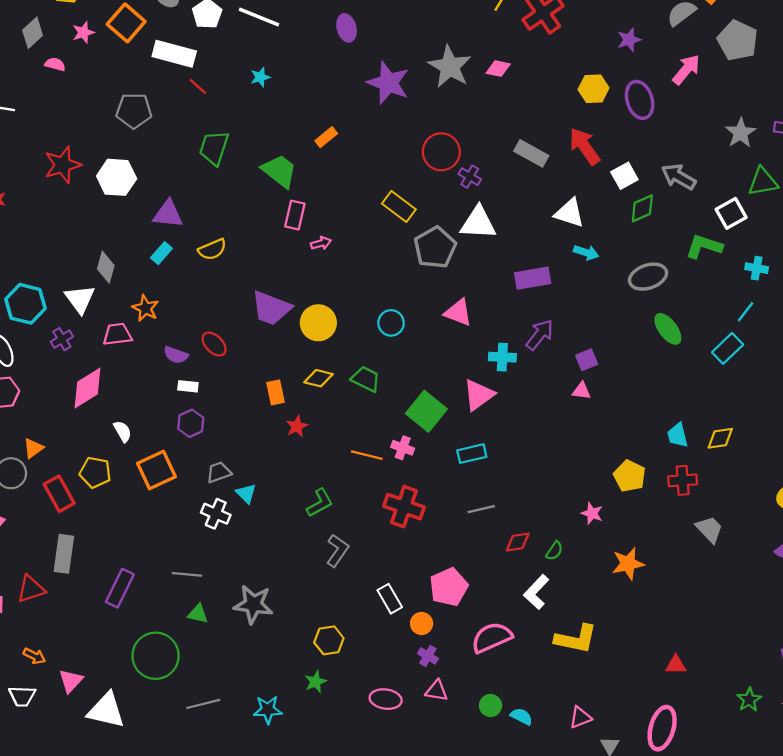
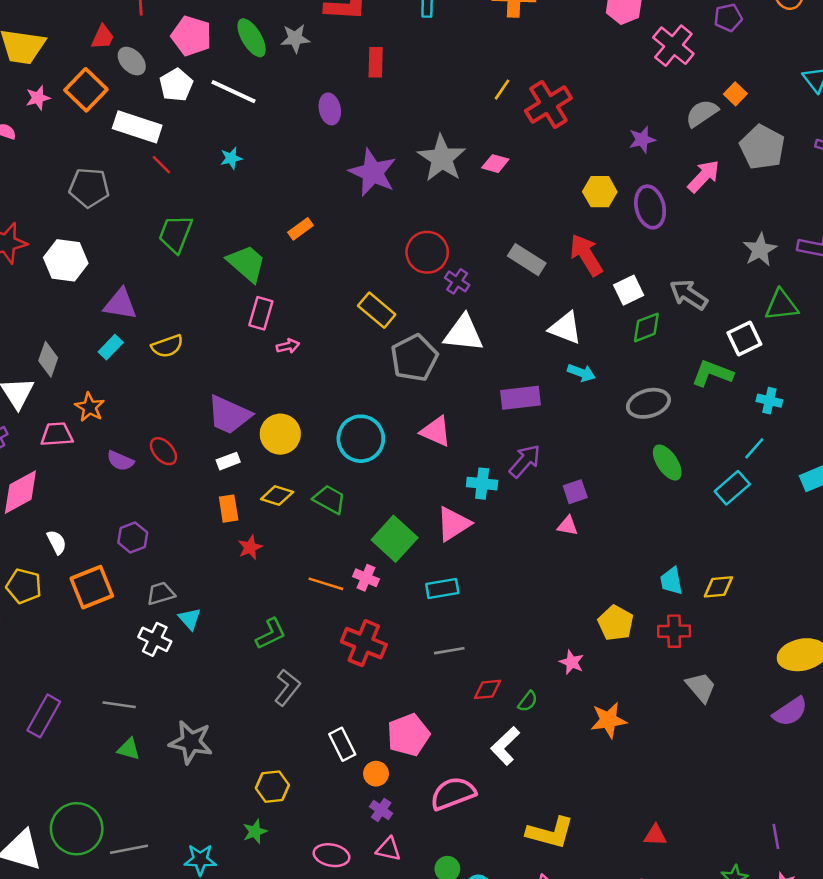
cyan circle: (391, 323) -> (361, 439), size x1.6
white rectangle: (188, 386) -> (228, 461), moved, turned -30
yellow L-shape: (576, 639) -> (550, 833), moved
green circle: (156, 656) -> (77, 829), moved

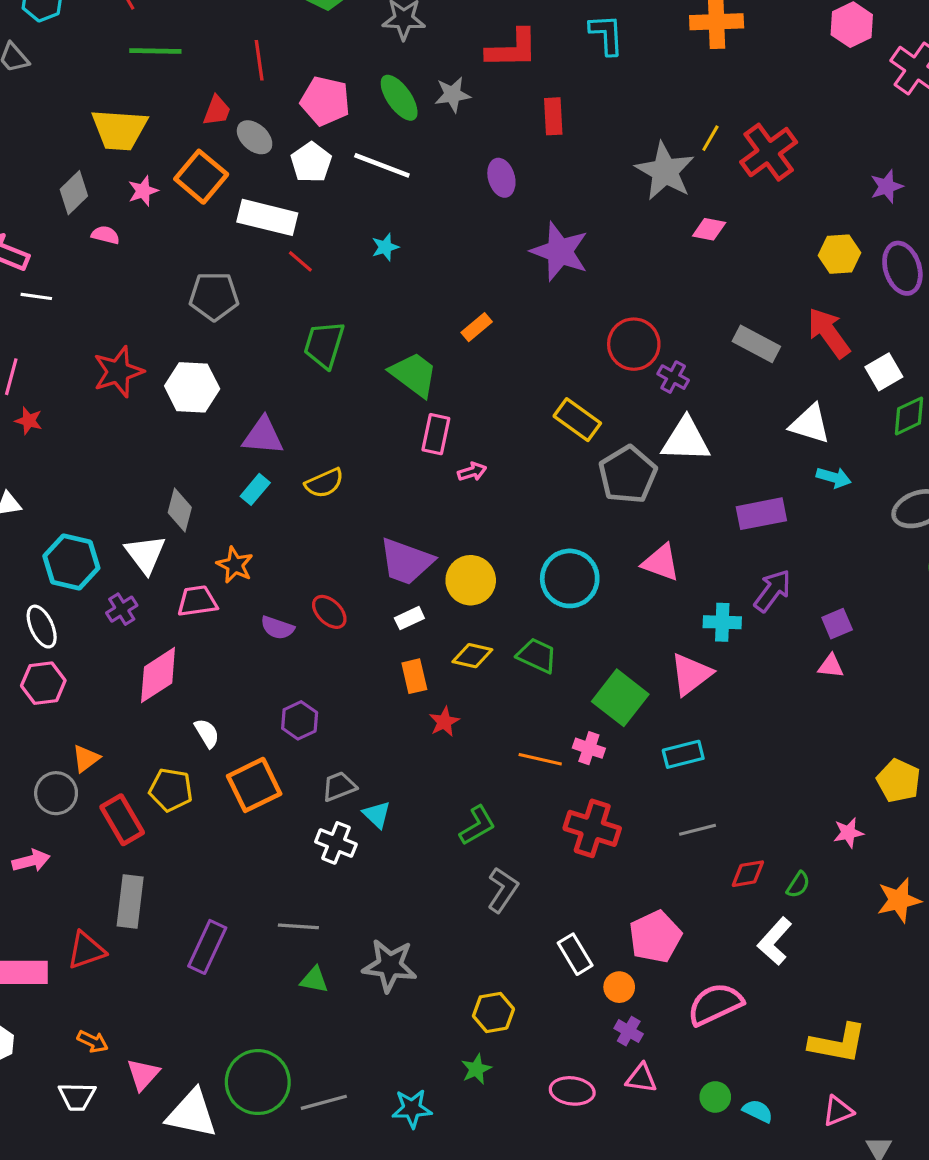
gray star: (442, 158) -> (665, 171), moved
pink star: (572, 662) -> (848, 833), turned -30

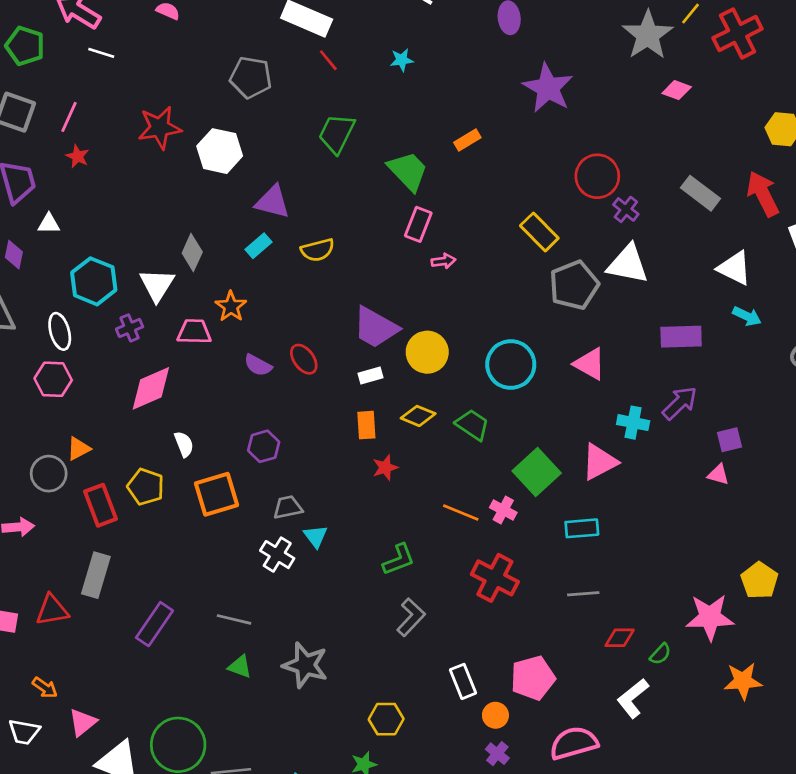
pink star: (848, 833) -> (710, 617), size x1.8

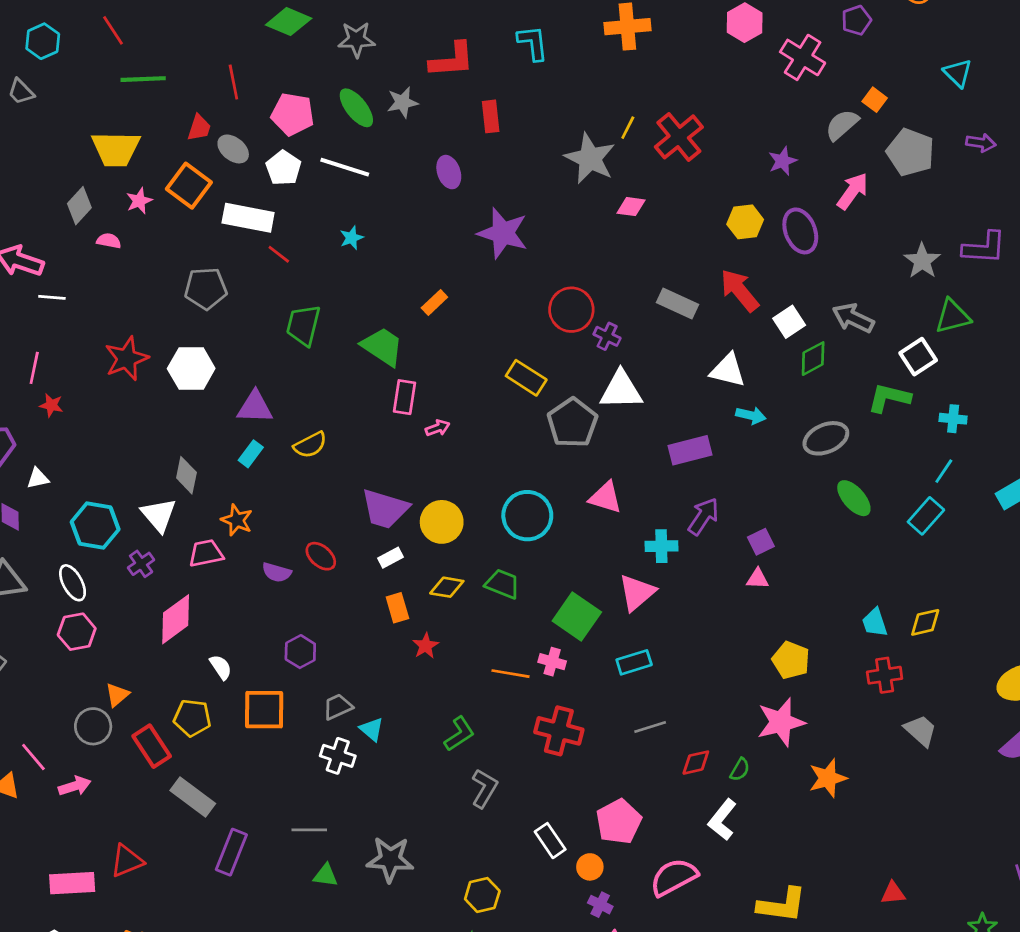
orange square: (216, 494) -> (264, 710), turned 30
gray rectangle: (96, 575) -> (193, 797), moved, turned -57
yellow pentagon: (759, 580) -> (791, 660), moved

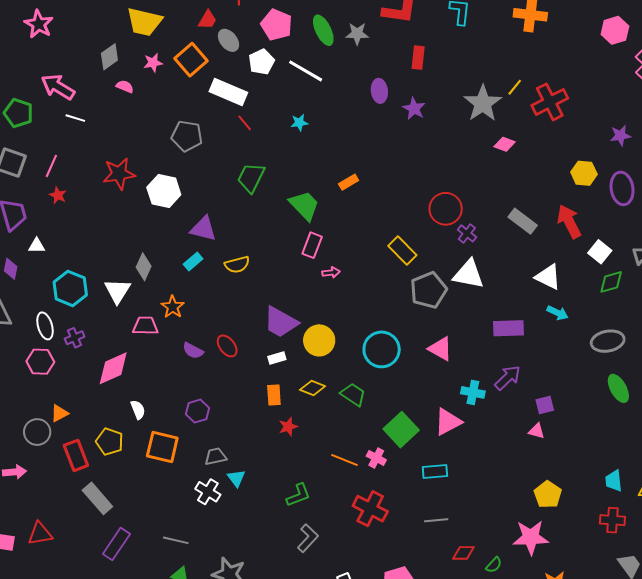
purple star: (503, 233) -> (414, 109), moved, size x0.6
white square: (789, 322) -> (600, 252), turned -30
purple cross: (141, 564) -> (75, 338), moved

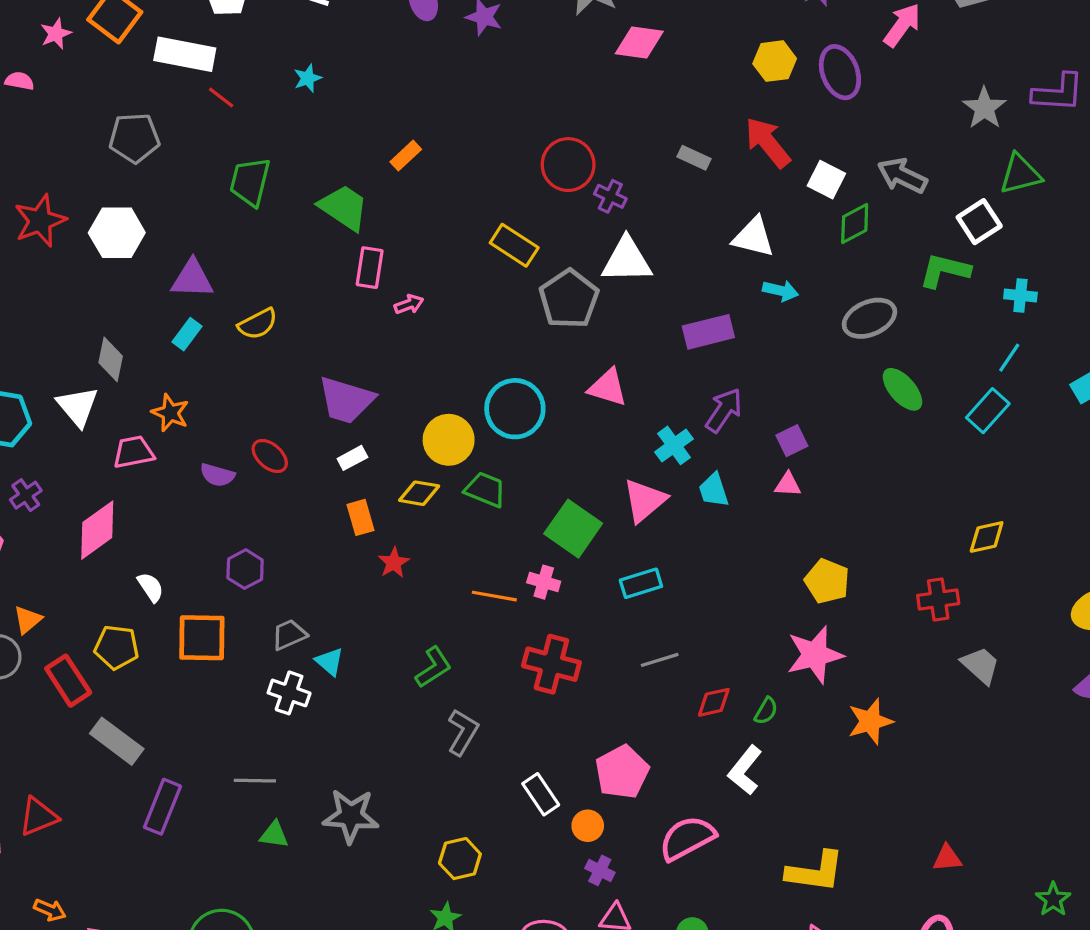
pink diamond: (505, 144) -> (639, 43), size x1.4
gray rectangle: (523, 221) -> (694, 158), size x0.7
yellow circle: (319, 340) -> (449, 440), moved
cyan cross: (473, 392) -> (674, 445), turned -35
cyan trapezoid: (614, 481) -> (714, 490), moved

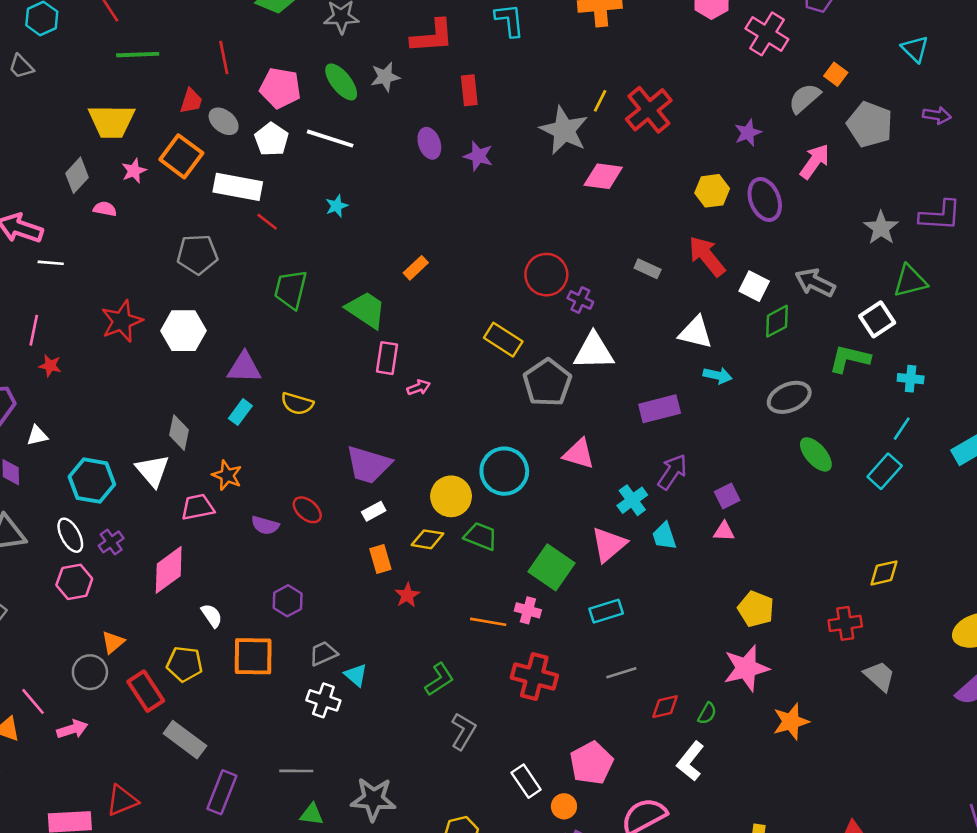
yellow semicircle: (258, 324) -> (297, 404), turned 44

